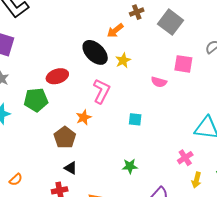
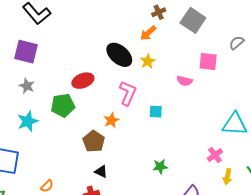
orange arrow: (115, 31) -> (148, 33), moved
cyan square: (135, 119) -> (156, 112), moved

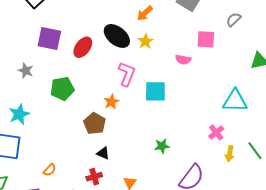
purple square: (26, 52) -> (49, 38), moved
red ellipse: (83, 81) -> (83, 47), moved, turned -30
cyan square: (156, 112) -> (155, 91), size x1.6
cyan star: (28, 121) -> (19, 114), moved

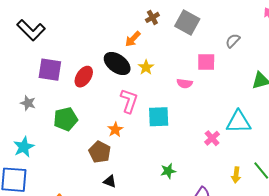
orange arrow: (145, 13) -> (133, 39), moved
pink cross: (216, 132) -> (212, 138), moved

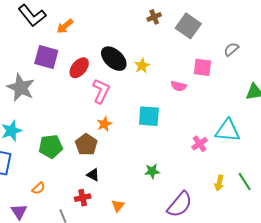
orange arrow: (133, 39) -> (65, 26), moved
pink L-shape: (129, 101) -> (101, 91), moved
gray star: (28, 103) -> (21, 88), size x1.8
green pentagon: (66, 119) -> (51, 146), moved

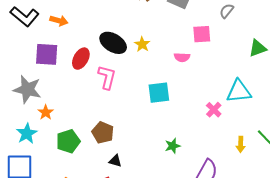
orange arrow: (65, 26) -> (59, 21), turned -114
orange star: (104, 124) -> (46, 112), moved

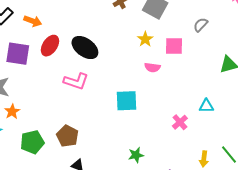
yellow star: (142, 44) -> (145, 39), moved
red ellipse: (81, 59) -> (50, 46), moved
pink L-shape: (107, 77) -> (76, 81), turned 90
cyan triangle: (239, 91) -> (206, 106), size x0.6

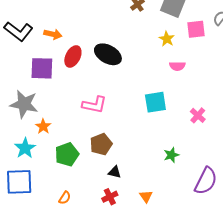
pink square: (174, 46) -> (196, 29), moved
pink L-shape: (76, 81) -> (94, 105), moved
pink cross: (180, 122) -> (198, 115), moved
brown pentagon: (67, 136) -> (101, 144), turned 30

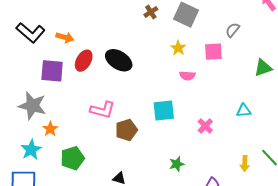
pink square: (196, 29) -> (213, 52), moved
brown pentagon: (101, 144) -> (126, 130), moved

